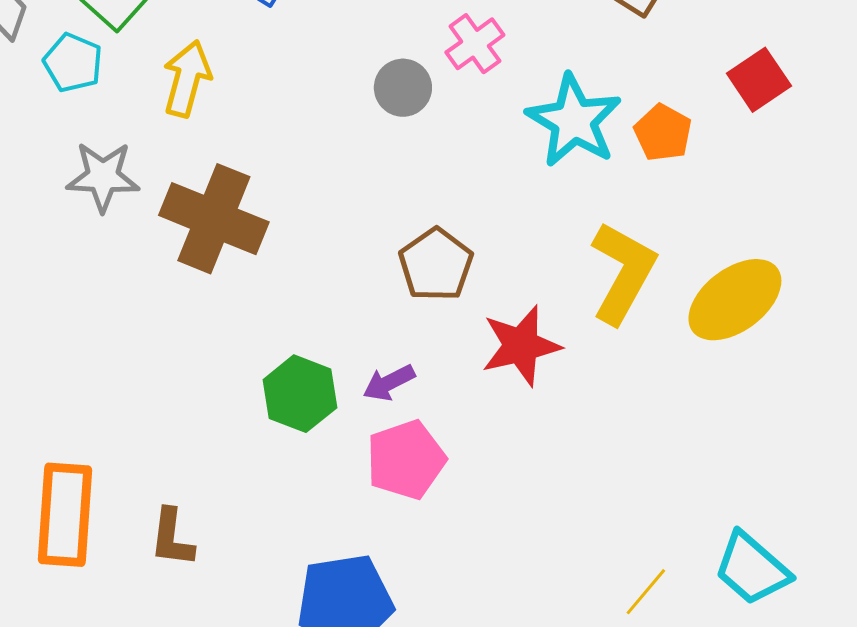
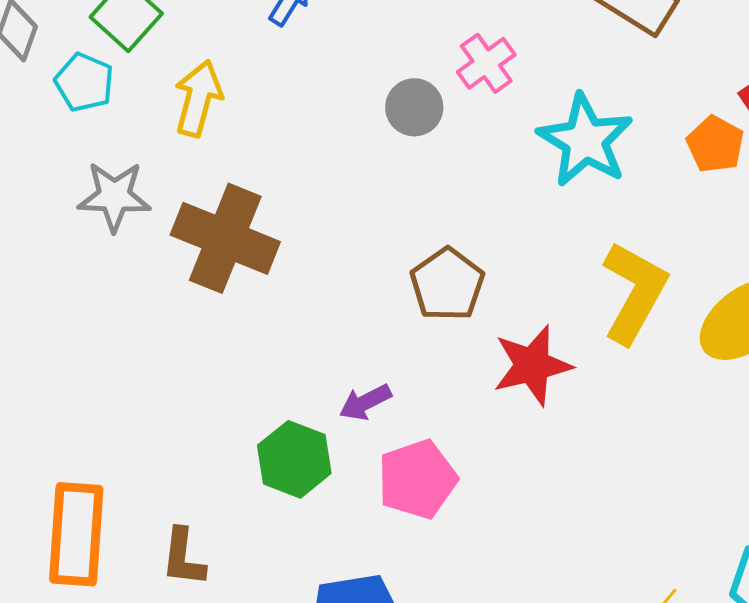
orange pentagon: (663, 133) -> (715, 144), moved
purple arrow: (389, 383) -> (365, 402), moved
green hexagon: (300, 394) -> (294, 459), moved

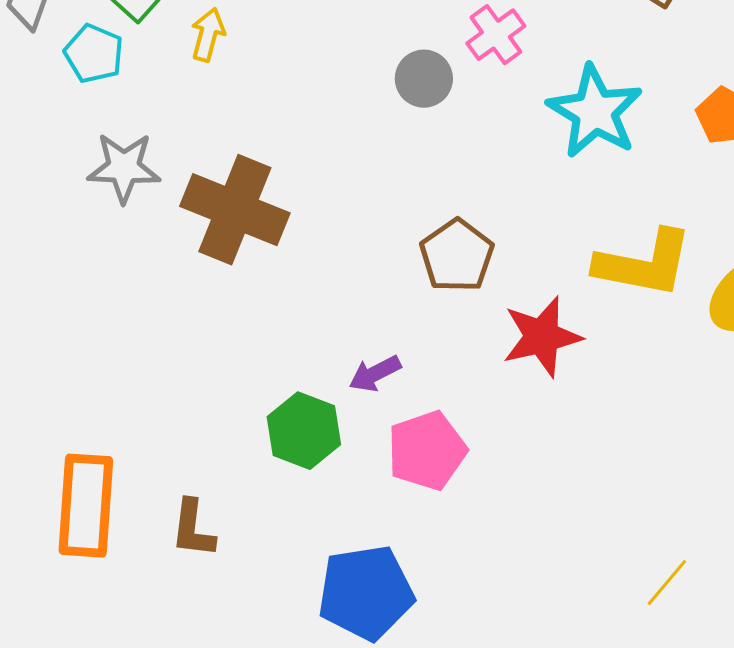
yellow arrow: (198, 98) -> (208, 35), moved, size x0.7
yellow L-shape: (634, 292) -> (644, 264), turned 72

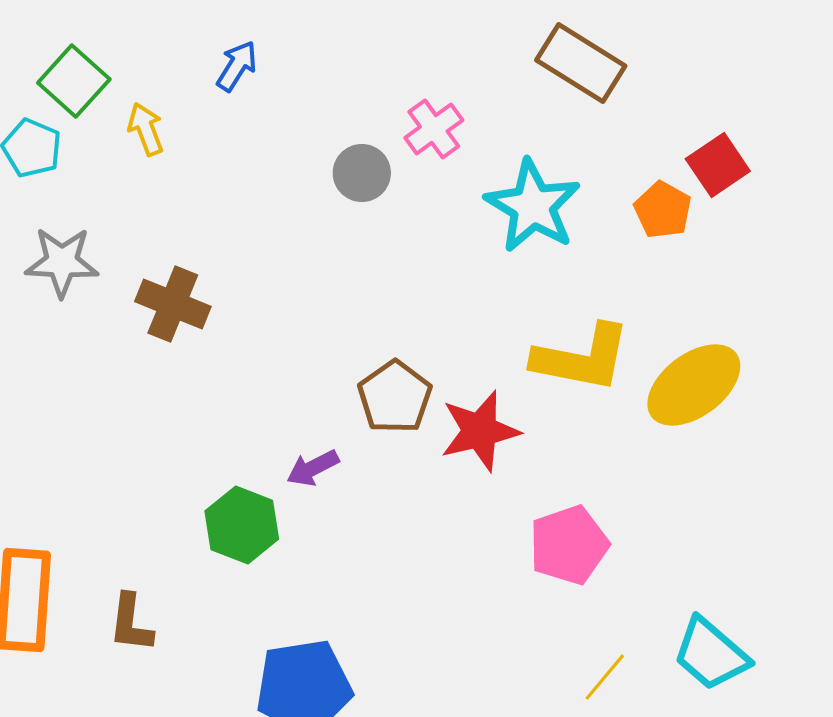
yellow arrow: (208, 35) -> (146, 129), turned -36
brown cross: (235, 210) -> (173, 304), size x0.7
brown pentagon: (457, 256) -> (395, 397), moved
pink pentagon: (427, 451) -> (569, 545), moved

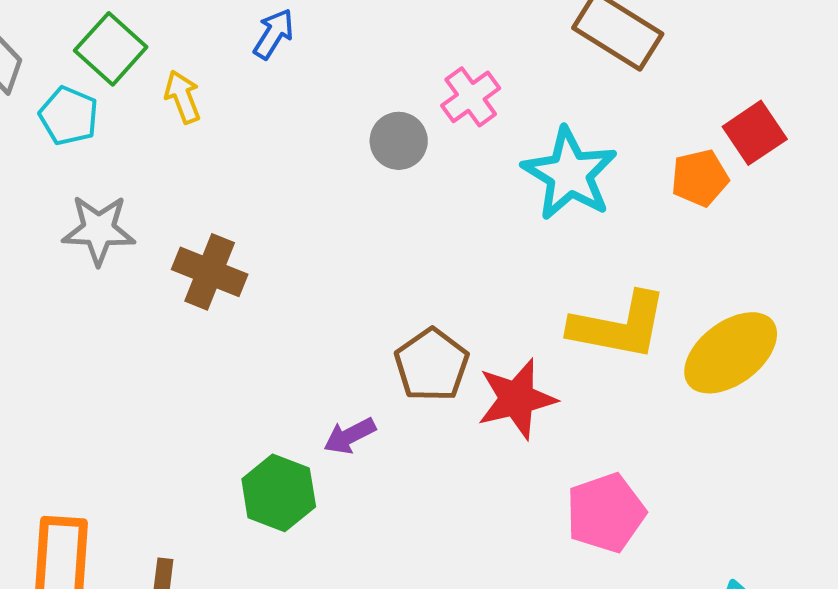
orange pentagon: (663, 210) -> (700, 178), turned 30

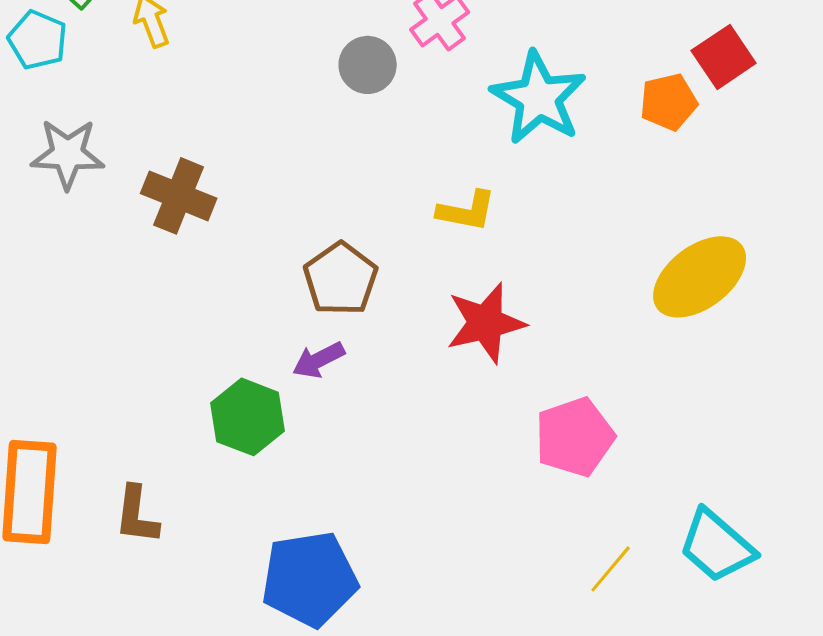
yellow L-shape: (619, 326) -> (467, 211), moved, size x0.6
brown pentagon: (432, 365) -> (341, 279), moved

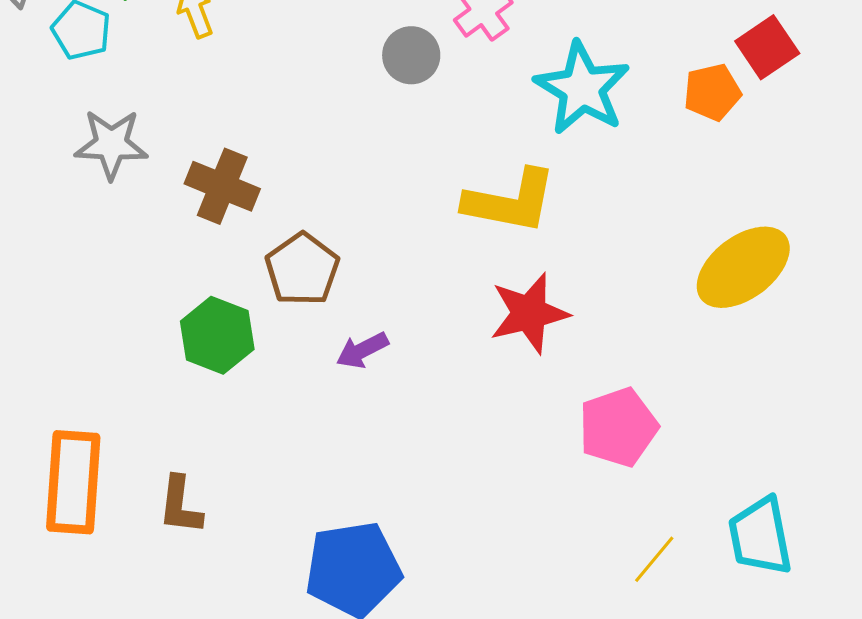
yellow L-shape: (467, 211) -> (510, 201), size x1.6
brown pentagon: (341, 279) -> (302, 269), moved
green hexagon: (248, 417) -> (217, 335), moved
cyan trapezoid: (717, 546) -> (760, 536), turned 38

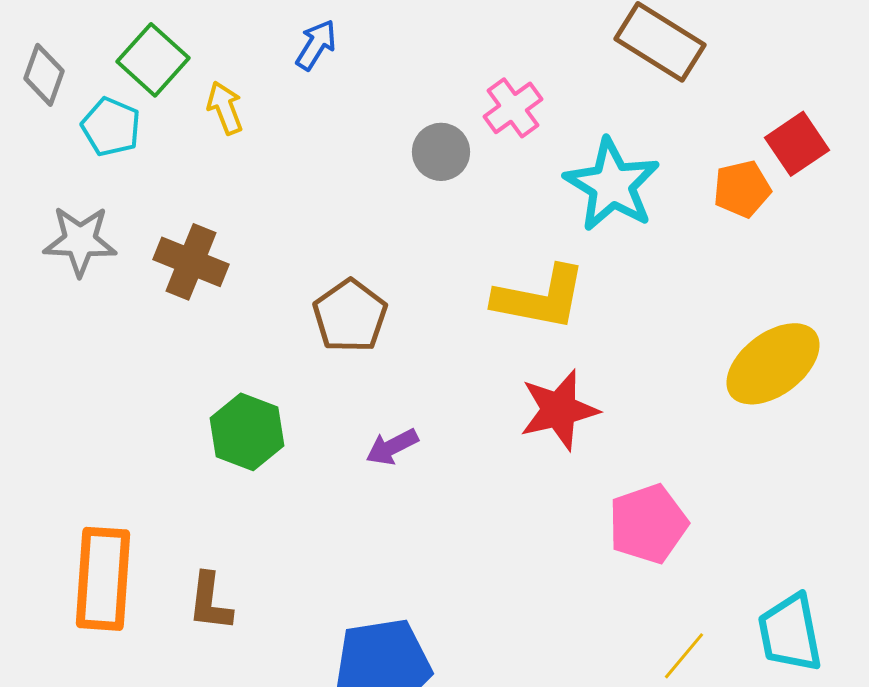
gray star: (111, 144) -> (80, 241), moved
brown cross: (222, 186) -> (191, 262), moved
brown pentagon: (302, 269) -> (350, 316), moved

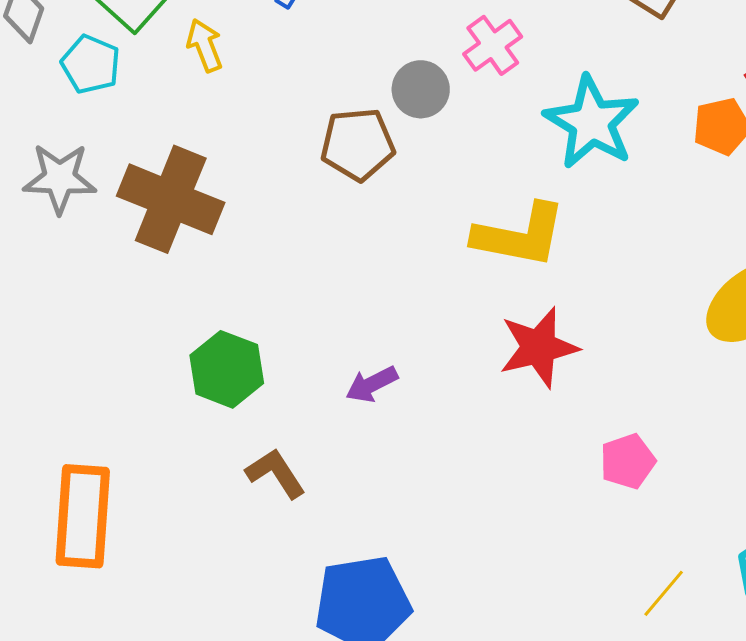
brown cross: (191, 262) -> (171, 199), size x1.4
brown pentagon: (350, 316) -> (358, 144), moved, turned 30
pink pentagon: (648, 524) -> (628, 461), size x0.7
brown L-shape: (210, 602) -> (276, 473), moved, turned 140

